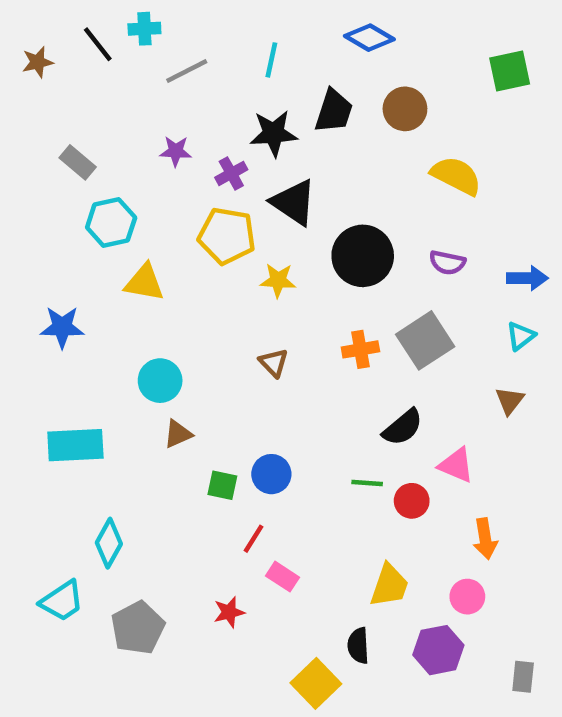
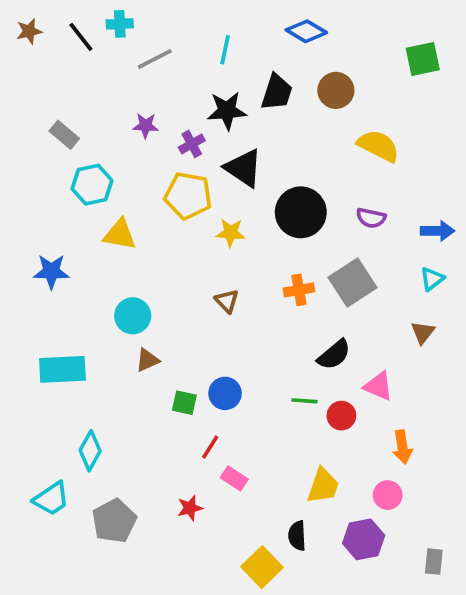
brown star: (38, 62) -> (29, 31), moved

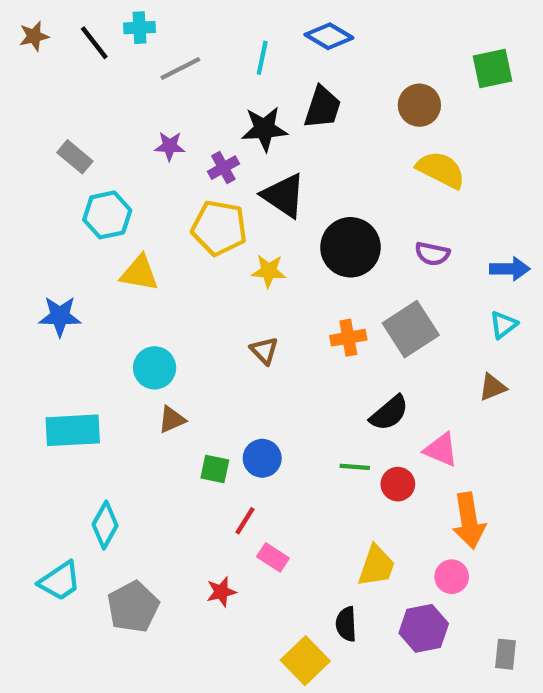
blue diamond: (306, 31) -> (329, 36), moved
brown circle: (336, 90) -> (419, 105), moved
brown triangle: (423, 332) -> (493, 387), turned 30
orange arrow: (402, 447) -> (469, 521), size x1.4

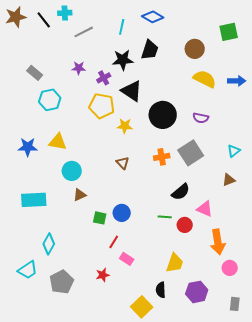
brown star: (34, 36) -> (16, 17), size x1.5
blue arrow: (510, 269) -> (237, 81), moved
yellow triangle: (139, 273) -> (58, 142), moved
pink circle: (452, 577) -> (230, 268), moved

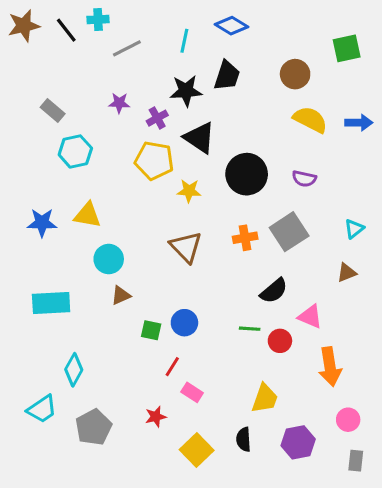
brown triangle: (123, 163) -> (186, 247), size x1.6
pink circle: (230, 268) -> (348, 420), moved
yellow square: (142, 307) -> (197, 450), moved

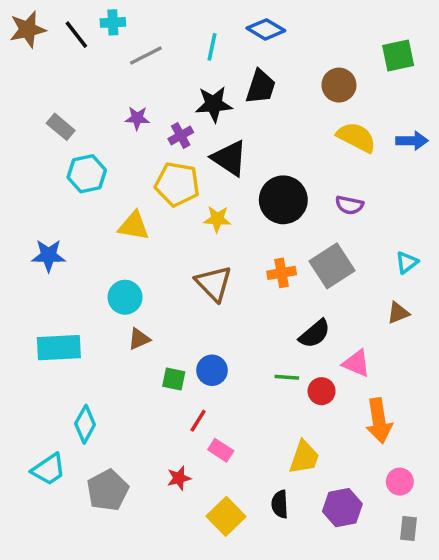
yellow triangle: (87, 215) -> (134, 226), moved

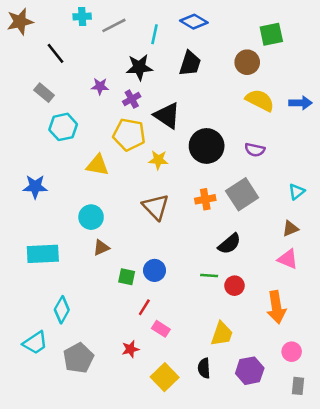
black line: (76, 35) -> (55, 53), moved
gray line: (146, 55) -> (114, 25), moved
green square: (398, 55) -> (271, 34), moved
black star: (214, 104) -> (139, 67), moved
pink triangle: (356, 363) -> (288, 259), moved

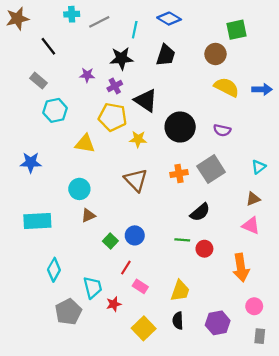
green square: (127, 277) -> (110, 241), turned 32
yellow trapezoid: (222, 334) -> (180, 291), moved
cyan trapezoid: (35, 343) -> (93, 287), moved, turned -70

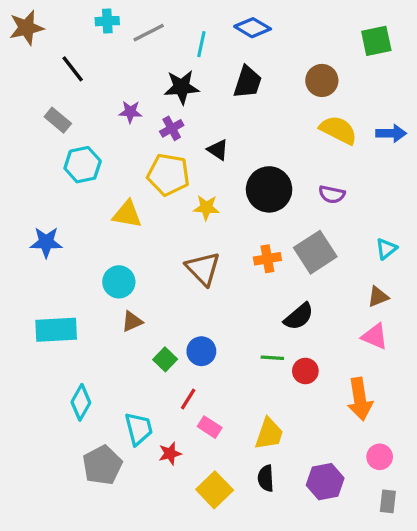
green square: (237, 30) -> (376, 41), moved
black triangle: (146, 100) -> (218, 150), size x0.6

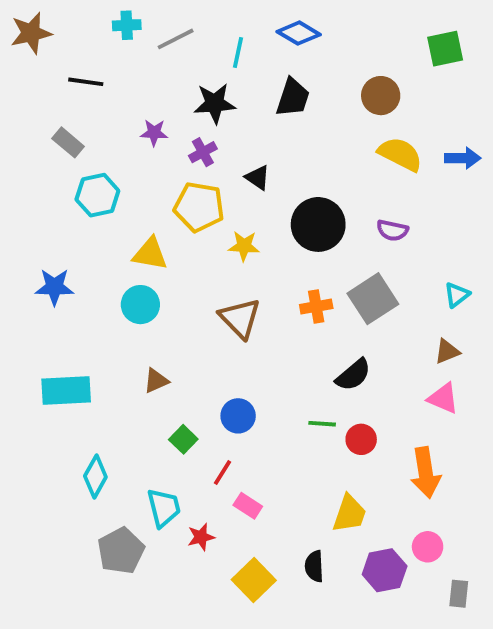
black line: (73, 69) -> (86, 82), turned -44
cyan circle: (119, 282) -> (140, 305), moved
green square: (165, 359) -> (183, 439), moved
yellow trapezoid: (269, 434) -> (349, 514), moved
pink circle: (380, 457) -> (428, 547), moved

